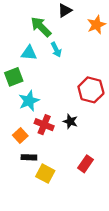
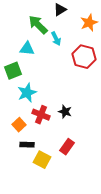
cyan arrow: (56, 50) -> (56, 39), moved
red hexagon: (91, 90) -> (84, 57), moved
red rectangle: (85, 164) -> (67, 147), moved

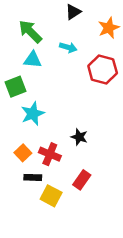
green arrow: (38, 25) -> (30, 31), moved
cyan arrow: (56, 39) -> (68, 47), turned -48
red cross: (41, 115) -> (50, 154), moved

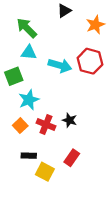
cyan arrow: (68, 47) -> (60, 65), moved, size x1.5
orange square: (23, 153) -> (20, 126), moved
red cross: (50, 154) -> (46, 124), moved

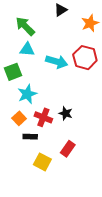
black rectangle: (29, 156) -> (30, 137), moved

